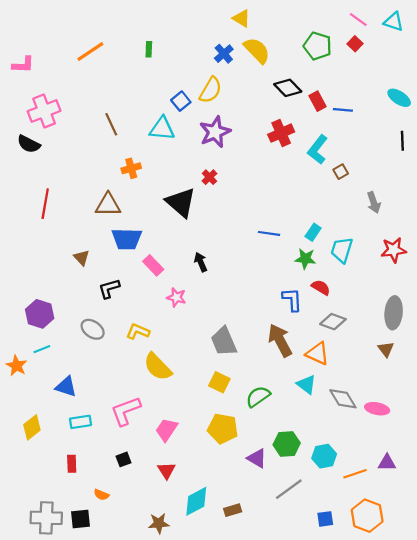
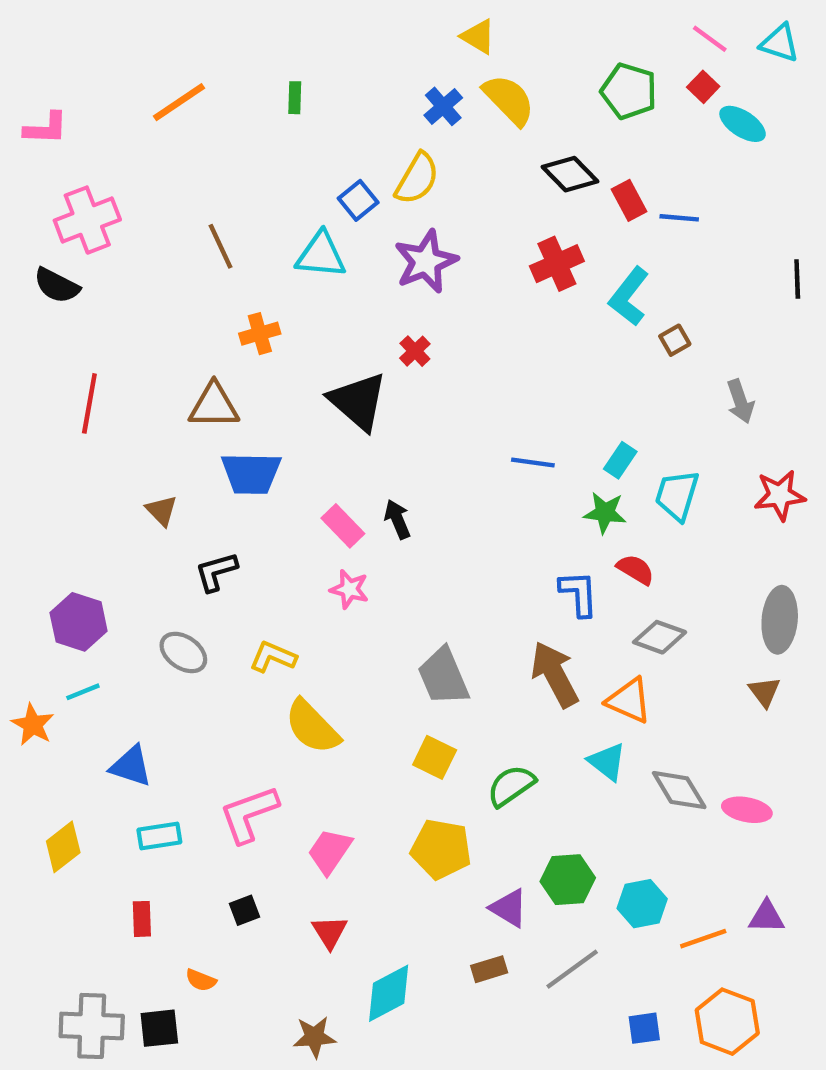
cyan ellipse: (399, 98) -> (743, 124), moved
pink rectangle: (153, 265) -> (343, 526), moved
brown rectangle: (233, 510) -> (489, 969), moved

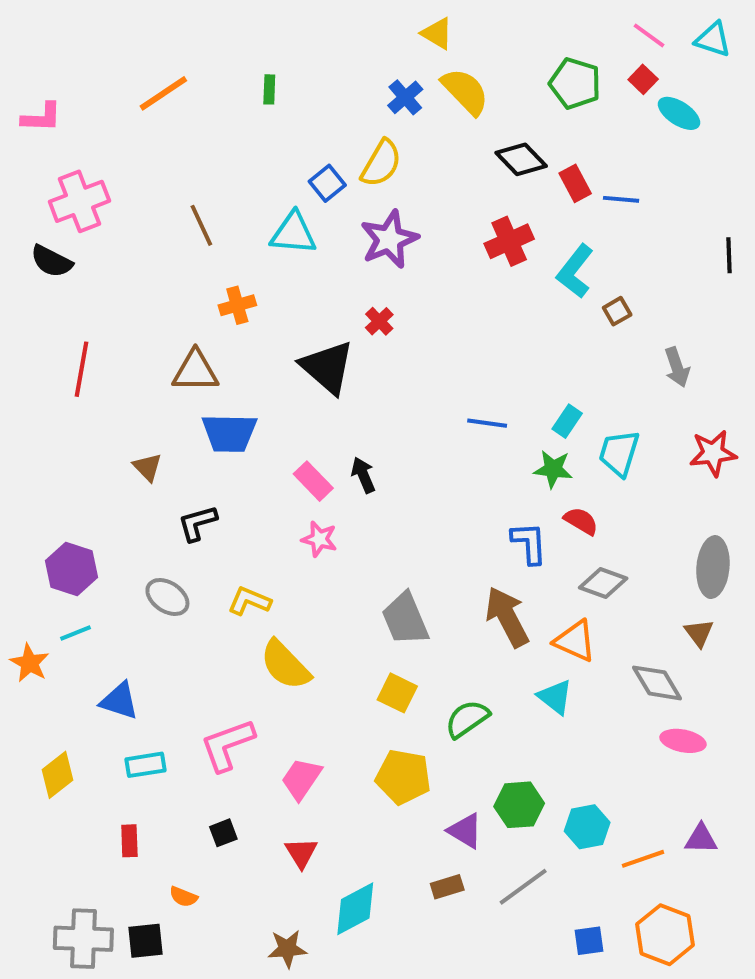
gray diamond: (679, 790) -> (657, 683), moved

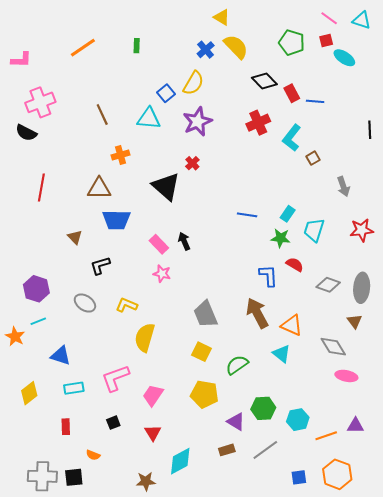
red square: (643, 79) -> (326, 41), turned 32
gray diamond: (603, 583) -> (328, 285), moved
yellow semicircle: (285, 665) -> (145, 337), turned 60

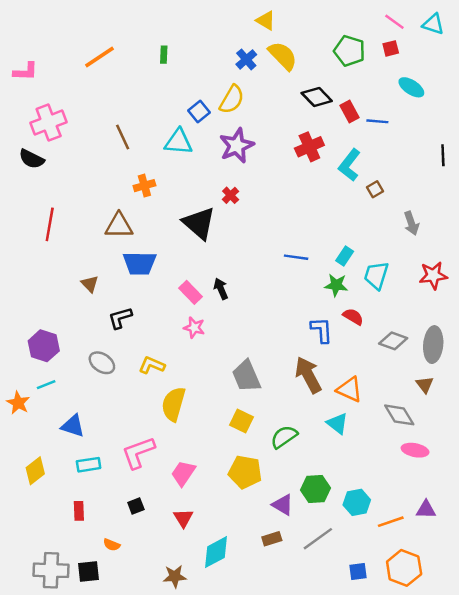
cyan ellipse: (344, 58) -> (411, 87), moved

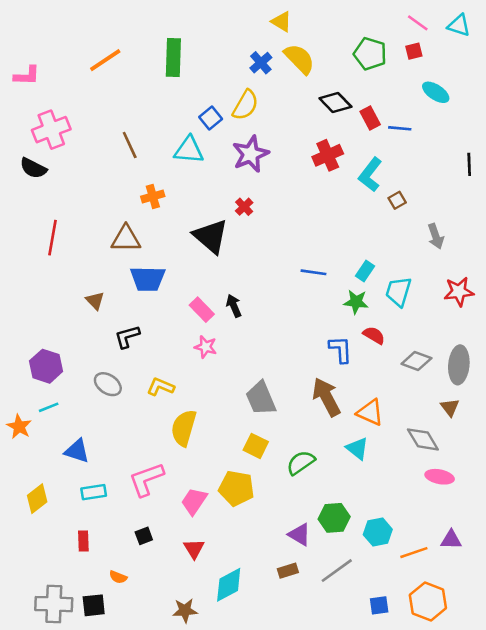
green rectangle: (164, 55) -> (173, 58), size x2.0
yellow pentagon: (245, 472) -> (236, 488), moved

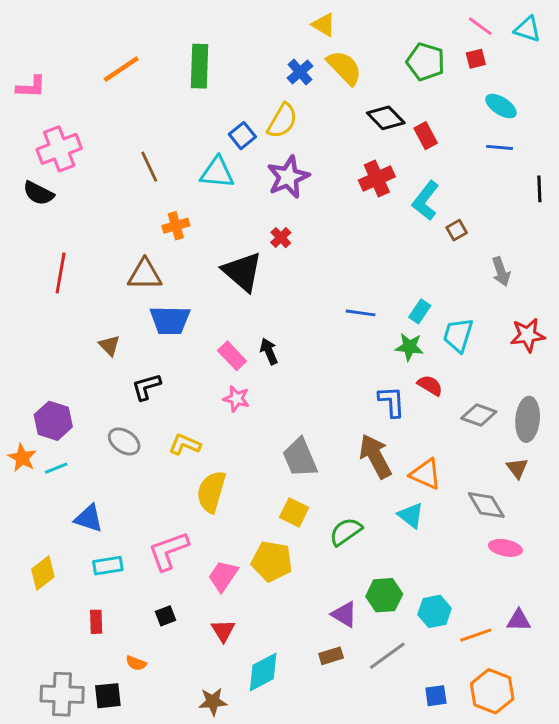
blue line: (400, 128) -> (500, 147), moved
orange star: (19, 427) -> (22, 458), moved

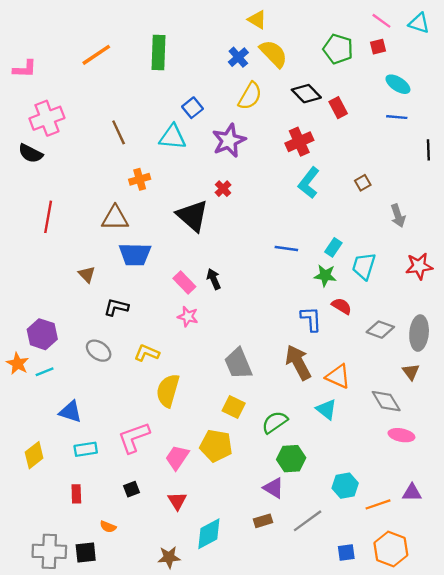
yellow semicircle: (282, 121) -> (250, 96), moved
cyan L-shape: (426, 201) -> (309, 183), moved
black L-shape: (146, 387) -> (116, 307), turned 30
green hexagon: (384, 595) -> (291, 459), moved

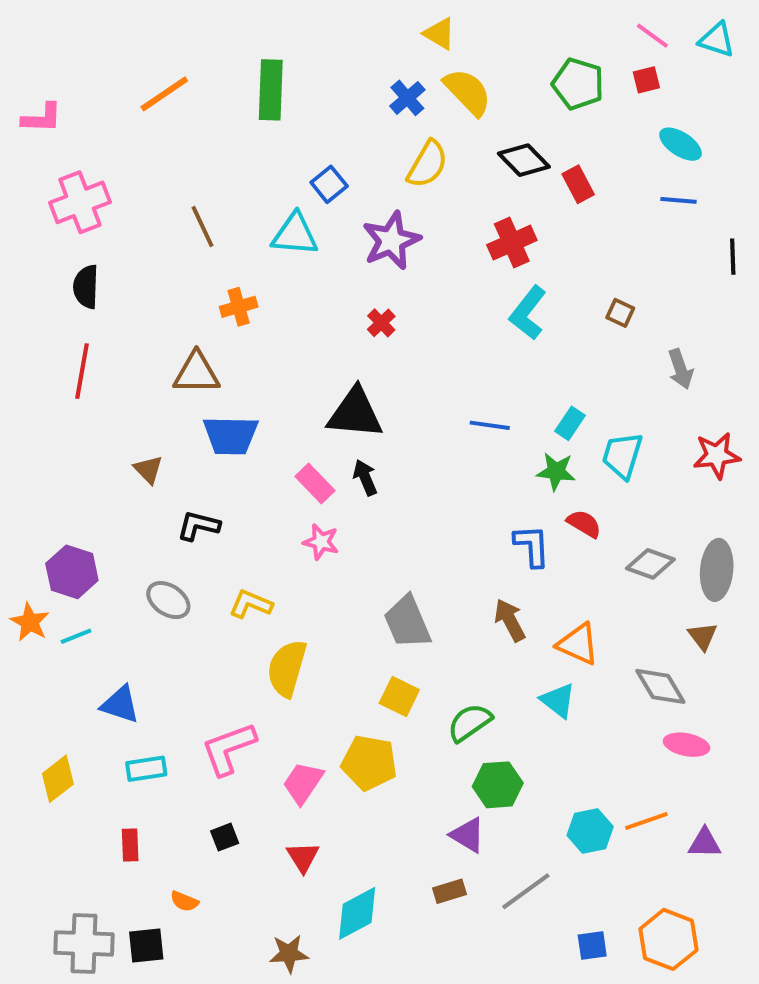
black semicircle: (31, 153) -> (86, 287), moved, turned 65
brown square: (363, 183) -> (620, 313), turned -35
black triangle: (193, 216) -> (355, 413), moved, turned -36
brown arrow: (298, 362) -> (510, 620), size x0.7
orange line: (378, 504) -> (646, 821), moved

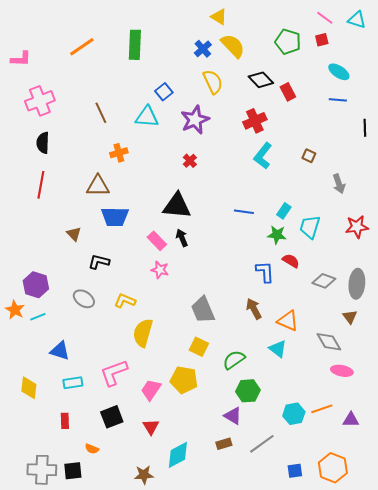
yellow semicircle: (427, 164) -> (213, 82), turned -55
yellow diamond: (58, 779) -> (29, 388), turned -45
black square: (225, 837) -> (112, 417), size x1.6

